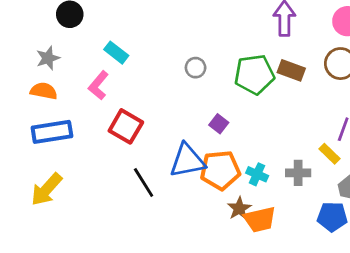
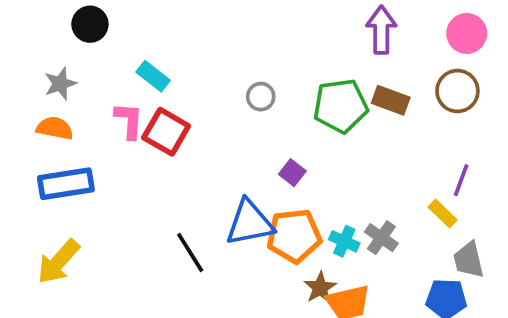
pink L-shape: (98, 85) -> (129, 121), turned 144
red square: (126, 126) -> (166, 132), moved
gray cross: (298, 173) -> (381, 238), moved, turned 35

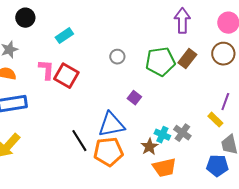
cyan rectangle: (153, 76) -> (64, 36), moved, turned -72
brown rectangle: (391, 100) -> (187, 59), turned -72
orange pentagon: (294, 236) -> (108, 152), moved
brown star: (320, 288) -> (149, 147), moved

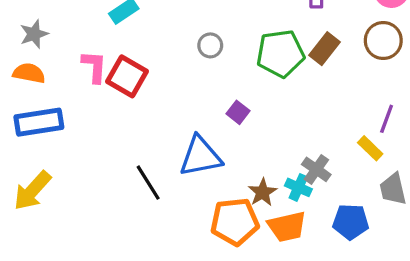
cyan cross: (162, 135) -> (298, 187), moved
orange pentagon: (108, 152) -> (235, 222), moved
blue pentagon: (217, 166) -> (351, 222), moved

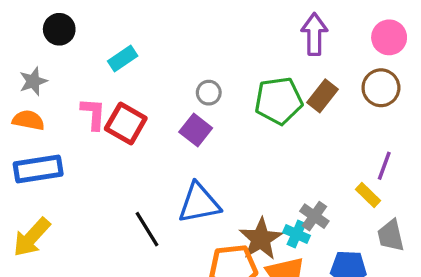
purple square: (238, 112) -> (196, 130), moved, size x1.4
brown star: (262, 192) -> (261, 239), size x1.5

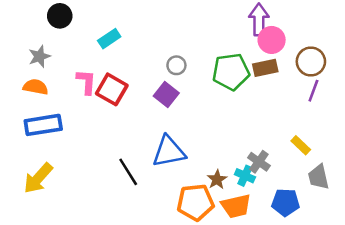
pink circle: (389, 37) -> (272, 40), moved
brown rectangle: (322, 96) -> (265, 68), turned 40
purple line: (384, 166) -> (313, 91), moved
brown star: (261, 239) -> (217, 179), size x0.6

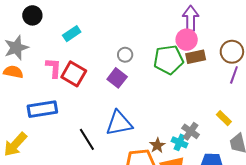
pink circle: (272, 40) -> (187, 40), moved
gray star: (39, 56) -> (16, 48), size x1.4
blue rectangle: (43, 125) -> (42, 109), moved

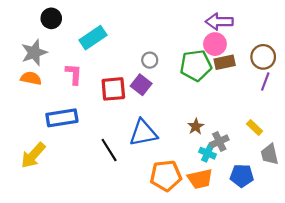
purple arrow: (191, 18) -> (219, 22), turned -90
cyan rectangle: (72, 34) -> (93, 38), size x1.4
red square: (74, 74) -> (113, 89), moved, turned -35
gray cross: (191, 131) -> (219, 141), turned 30
brown star: (157, 145) -> (196, 126), moved

